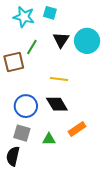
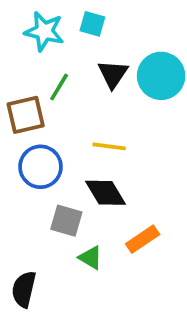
blue circle: (26, 106) -> (40, 167), moved
gray square: (22, 133) -> (66, 221), moved
green triangle: (49, 139) -> (91, 258), turned 32

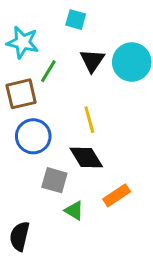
cyan star: (44, 31) -> (23, 42), moved
yellow line: (109, 146) -> (89, 120), turned 68

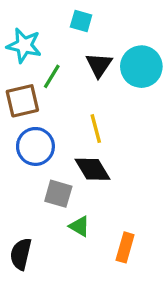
orange rectangle: (117, 195) -> (125, 247), moved, turned -40

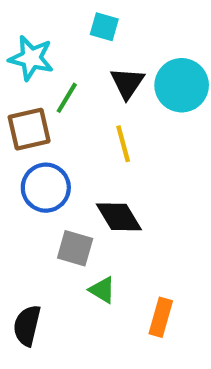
yellow line: (96, 129) -> (123, 144), moved

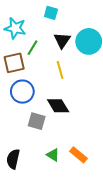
green triangle: (102, 290) -> (53, 155), moved
orange rectangle: (161, 317) -> (79, 155), turned -66

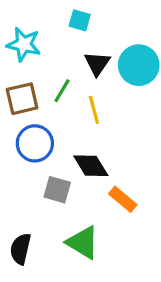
green line: (33, 48) -> (62, 91), moved
green triangle: (53, 155) -> (83, 242), size x1.6
orange rectangle: (79, 155) -> (123, 199), moved

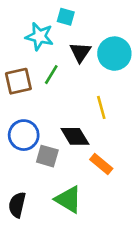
cyan star: (24, 44) -> (39, 36), moved
yellow line: (94, 110) -> (101, 107), moved
blue circle: (35, 143) -> (24, 135), moved

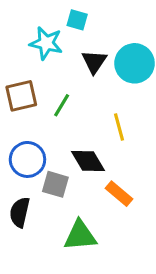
green line: (51, 75) -> (62, 105), moved
green triangle: (68, 200) -> (80, 236), turned -36
black semicircle: (17, 205) -> (20, 212), moved

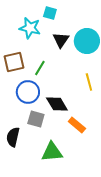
yellow line: (119, 127) -> (89, 82), moved
blue circle: (27, 159) -> (28, 92), moved

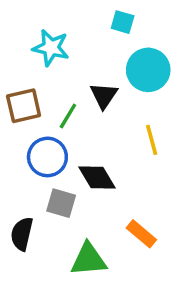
cyan square: (50, 13) -> (123, 22), moved
black triangle: (61, 40) -> (104, 95), moved
orange rectangle: (77, 125) -> (141, 234), moved

